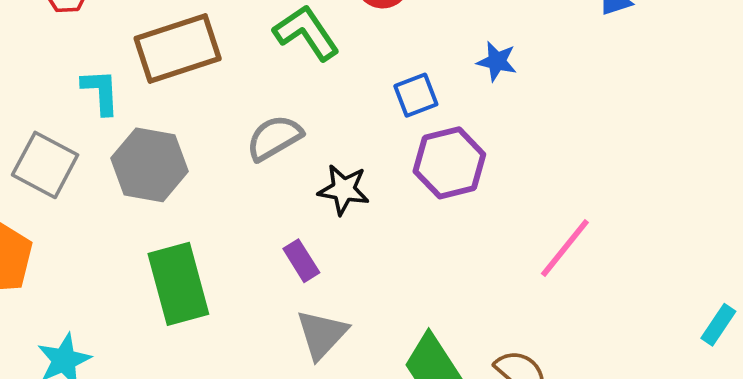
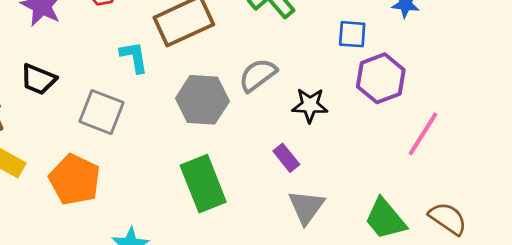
blue square: (416, 95) -> (352, 34), turned 32
gray hexagon: (149, 165) -> (202, 100), moved
pink line: (565, 248) -> (423, 134), moved

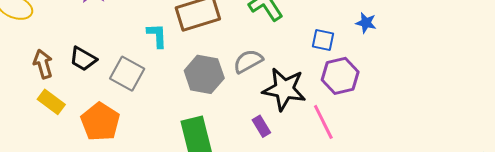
black trapezoid: (38, 79) -> (83, 59), moved
black star: (310, 105) -> (284, 89), size x1.6
pink line: (423, 134) -> (323, 122), moved, turned -66

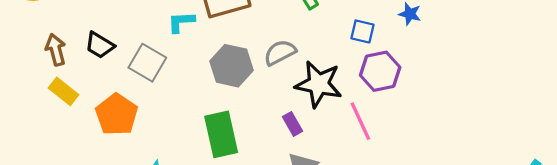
cyan L-shape: (157, 36) -> (181, 22), turned -92

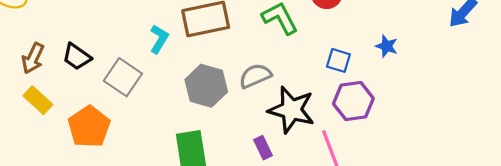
cyan L-shape: (181, 22) -> (159, 39), turned 120
brown arrow: (56, 50) -> (33, 58), turned -144

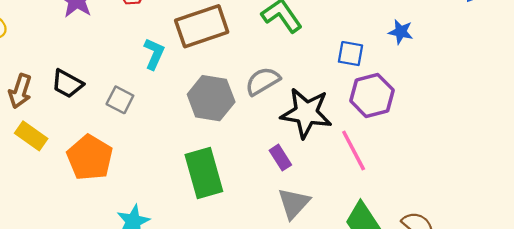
gray square: (123, 77) -> (120, 100), size x0.7

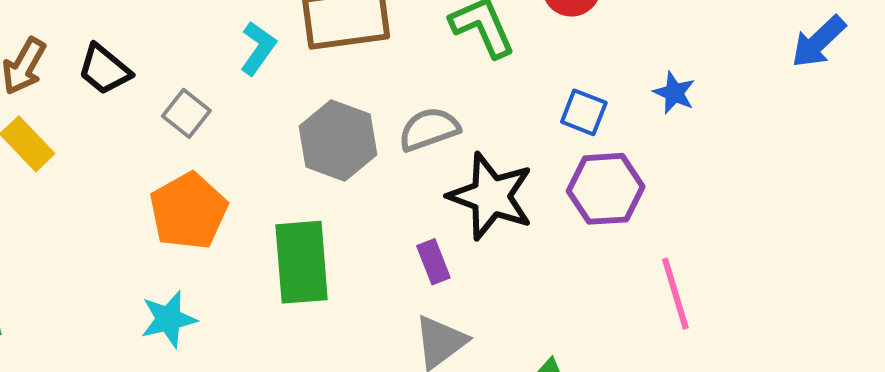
pink line: (354, 151) -> (675, 294), moved
orange pentagon: (90, 158) -> (188, 211), moved

